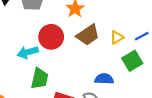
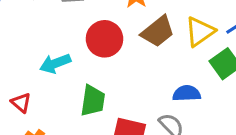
yellow triangle: (117, 37) -> (200, 32), size x1.5
cyan arrow: (28, 52) -> (55, 63), moved

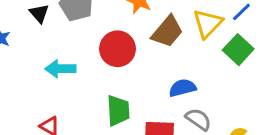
cyan arrow: (55, 63) -> (60, 69), moved, turned 32
blue semicircle: (187, 93) -> (182, 88), moved

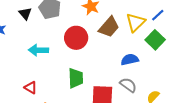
blue semicircle: (182, 88) -> (130, 60), moved

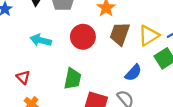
brown trapezoid: (109, 27) -> (120, 34), turned 145
blue semicircle: (130, 60) -> (133, 73), turned 132

